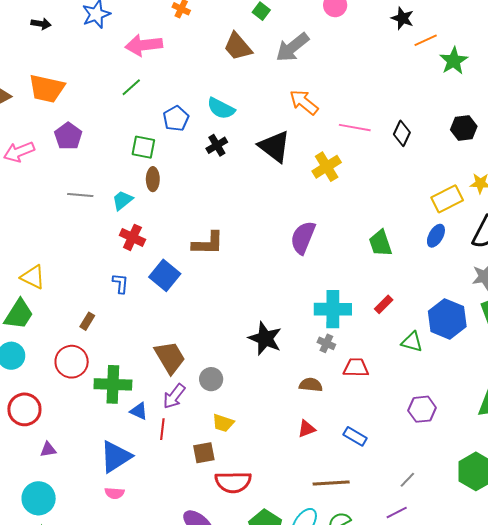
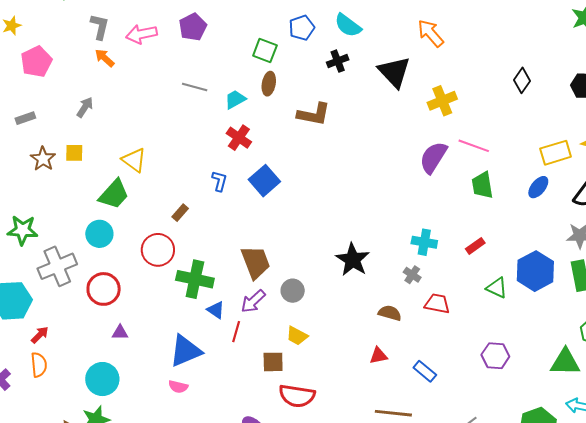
pink line: (355, 128) -> (474, 146), moved
purple semicircle: (303, 238) -> (433, 157), moved
brown L-shape: (208, 243) -> (314, 114), moved
cyan cross: (333, 309) -> (424, 242), size x0.7

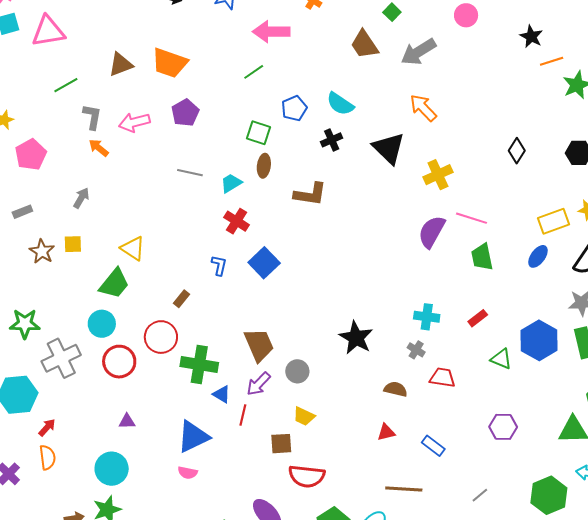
red circle: (104, 289) -> (119, 362), moved

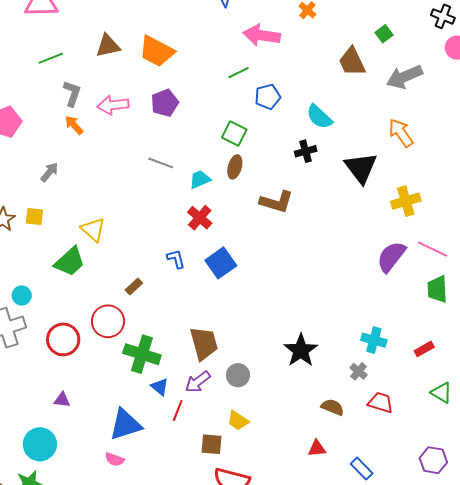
blue pentagon: (294, 108) -> (268, 97), moved
blue L-shape: (219, 265) -> (176, 259), turned -35
cyan circle: (102, 324) -> (22, 296), moved, size x0.7

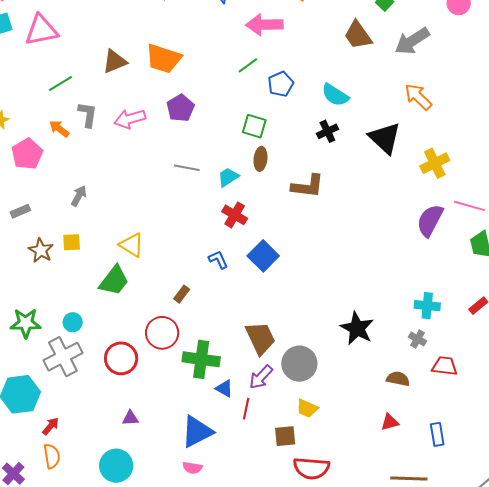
orange arrow: (74, 125) -> (59, 129), moved
gray circle: (238, 375) -> (299, 364), size x1.5
blue rectangle: (362, 469) -> (437, 434), turned 45

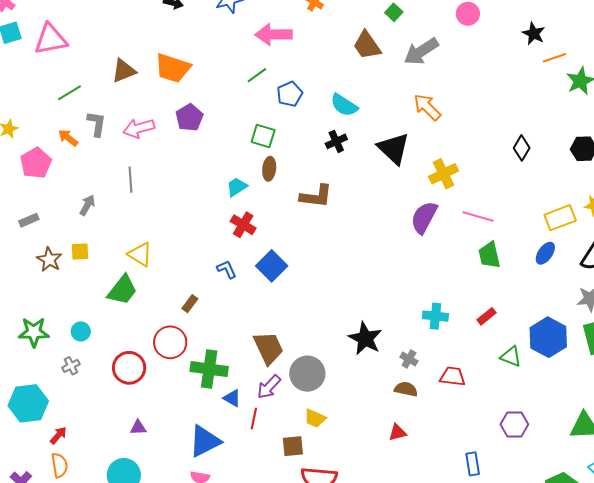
gray line: (187, 168) -> (130, 180), moved, turned 75
purple semicircle: (430, 220) -> (424, 217), moved
gray cross: (418, 339) -> (409, 359), moved
gray cross: (63, 357) -> (71, 366), size x0.5
blue rectangle: (437, 434) -> (473, 464), moved

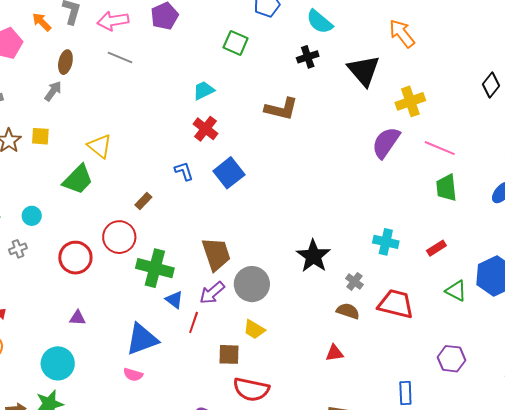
brown ellipse: (269, 169) -> (65, 62), moved
gray line: (130, 180) -> (120, 58), moved, turned -70
red trapezoid: (453, 377) -> (396, 304), size x1.4

